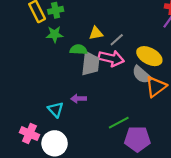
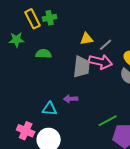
green star: (55, 34) -> (17, 40), moved
green semicircle: (79, 50) -> (44, 54), moved
cyan triangle: (56, 110) -> (50, 109), turned -42

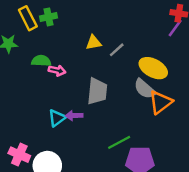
pink arrow: (101, 62) -> (57, 71), moved, size x0.6
gray trapezoid: (82, 67) -> (97, 91), moved
cyan triangle: (50, 109) -> (57, 118), moved, turned -42

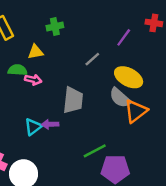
green cross: (49, 17) -> (55, 27), moved
purple line: (175, 28) -> (124, 37), moved
yellow triangle: (94, 43) -> (36, 52), moved

